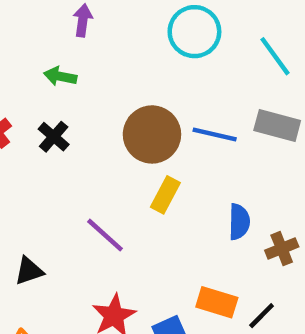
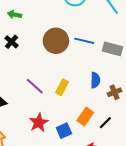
gray rectangle: (277, 126) -> (112, 49), moved
yellow rectangle: (165, 195) -> (62, 87), moved
orange rectangle: (217, 302) -> (85, 116), turned -72

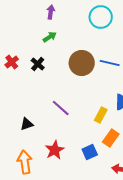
green arrow: (15, 15) -> (50, 37), moved, turned 136
yellow rectangle: (62, 87) -> (101, 115), moved
red star: (39, 123) -> (55, 150), moved

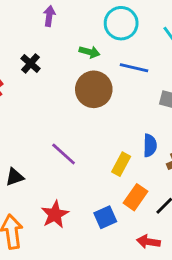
green arrow: (50, 37) -> (89, 52), moved, turned 48
blue line: (110, 63) -> (134, 68), moved
black cross: (38, 64) -> (31, 63), moved

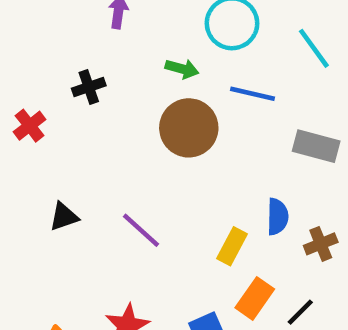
black cross: (31, 63) -> (89, 87), turned 30
black triangle: (15, 177) -> (64, 217), moved

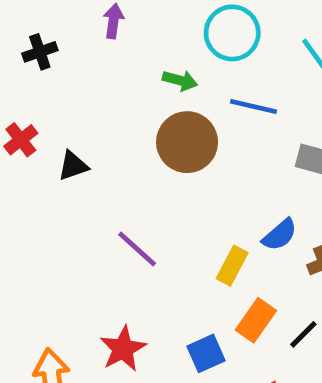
black cross: (89, 87) -> (40, 52), moved
black triangle: (64, 217) -> (73, 166), moved
blue semicircle: (277, 217) -> (280, 235), turned 48

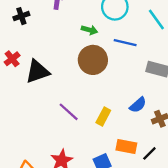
black triangle: (73, 166) -> (37, 71), size x1.6
yellow rectangle: (232, 266) -> (103, 116), moved
orange rectangle: (256, 320) -> (126, 146), turned 66

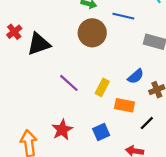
orange rectangle: (126, 146) -> (125, 105), moved

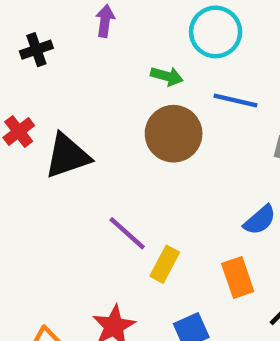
yellow rectangle: (102, 87) -> (165, 264), moved
orange rectangle: (125, 105) -> (238, 277), turned 60

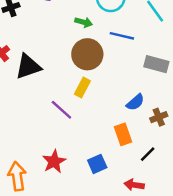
yellow rectangle: (165, 264) -> (82, 88), moved

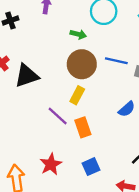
blue line: (122, 36) -> (116, 61), moved
orange rectangle: (123, 134) -> (83, 127), moved

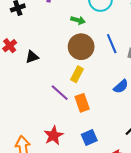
blue line: (116, 61) -> (112, 44), turned 54
black triangle: (27, 76) -> (32, 57), size x0.6

